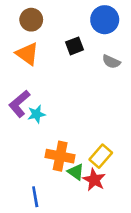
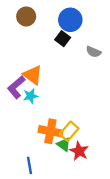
blue circle: (105, 20) -> (70, 20), moved
black square: (75, 46) -> (63, 39), turned -32
orange triangle: (27, 54) -> (33, 75), moved
yellow rectangle: (101, 156) -> (69, 131), moved

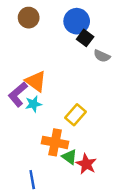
black square: (63, 39) -> (85, 38), moved
yellow rectangle: (69, 131) -> (75, 115), moved

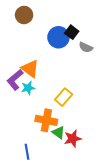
blue circle: (77, 21) -> (58, 37), moved
red star: (86, 164) -> (73, 139), turned 30

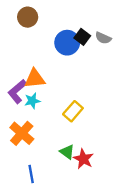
gray semicircle: (86, 47) -> (103, 38), moved
orange triangle: (30, 69) -> (35, 79), turned -42
orange cross: (46, 120) -> (22, 133), moved, turned 30
red star: (73, 139) -> (83, 159), turned -30

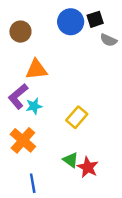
brown circle: (28, 17) -> (20, 32), moved
black square: (82, 37) -> (95, 19), moved, turned 35
blue circle: (67, 43) -> (71, 22), moved
orange triangle: (35, 79) -> (36, 69), moved

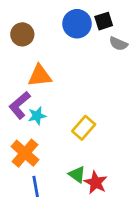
blue line: (33, 183) -> (36, 186), moved

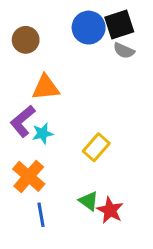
black square: (104, 21) -> (119, 24), size x1.4
gray semicircle: (118, 44) -> (124, 51), moved

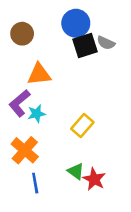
black square: (119, 24) -> (85, 45), moved

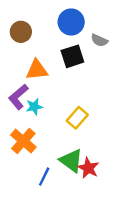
black square: (85, 45) -> (72, 56), moved
green triangle: (76, 171) -> (71, 161), size x1.5
blue line: (35, 183) -> (44, 177), moved, turned 36

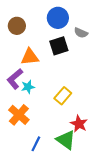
green triangle: (71, 161) -> (66, 140), moved
red star: (88, 168) -> (79, 124), moved

